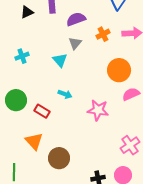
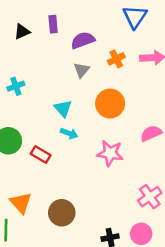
cyan triangle: (60, 60) -> (63, 109), moved
orange circle: (119, 70) -> (110, 104), moved
orange triangle: (34, 141) -> (21, 203), moved

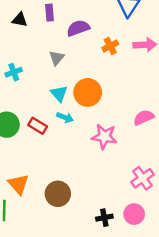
black triangle: (22, 32) -> (20, 20), turned 35
gray triangle: (82, 70) -> (57, 58), moved
orange circle: (110, 104) -> (88, 92), moved
red rectangle: (41, 154) -> (38, 126), moved

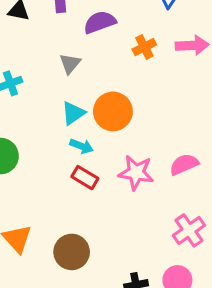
cyan triangle: (59, 94) -> (73, 113), turned 36
pink semicircle: (144, 117) -> (184, 164), moved
red rectangle: (38, 126) -> (85, 178), moved

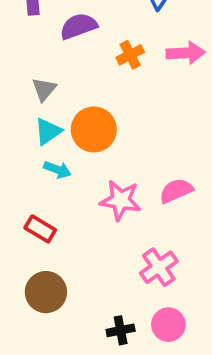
gray triangle: (70, 64) -> (44, 89), moved
red rectangle: (85, 178) -> (40, 229), moved
pink cross: (189, 230) -> (159, 267), moved

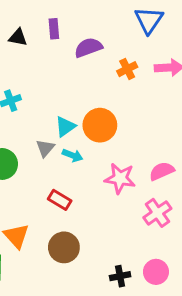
gray triangle: (44, 89) -> (45, 148), moved
pink cross: (159, 267) -> (157, 213), moved

